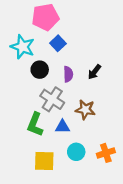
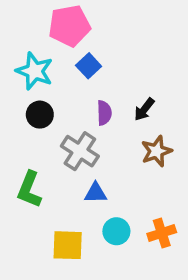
black circle: (40, 70) -> (40, 115), moved
brown star: (85, 110) -> (156, 151), moved, turned -30
green L-shape: (35, 124) -> (29, 189), moved

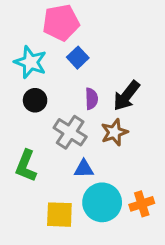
black arrow: (144, 109) -> (127, 96), size x1.5
brown star: (156, 151) -> (114, 132), moved
cyan circle: (116, 231) -> (102, 202), size x1.6

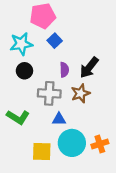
cyan star: (30, 62) -> (21, 44), turned -30
gray cross: (70, 132) -> (49, 93), turned -30
green L-shape: (26, 166) -> (18, 117), turned -80

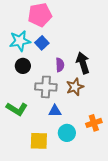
blue square: (55, 41) -> (42, 43), moved
black arrow: (89, 68) -> (83, 63), turned 125
cyan circle: (72, 143) -> (67, 133), size x0.7
orange cross: (100, 144) -> (94, 123), moved

